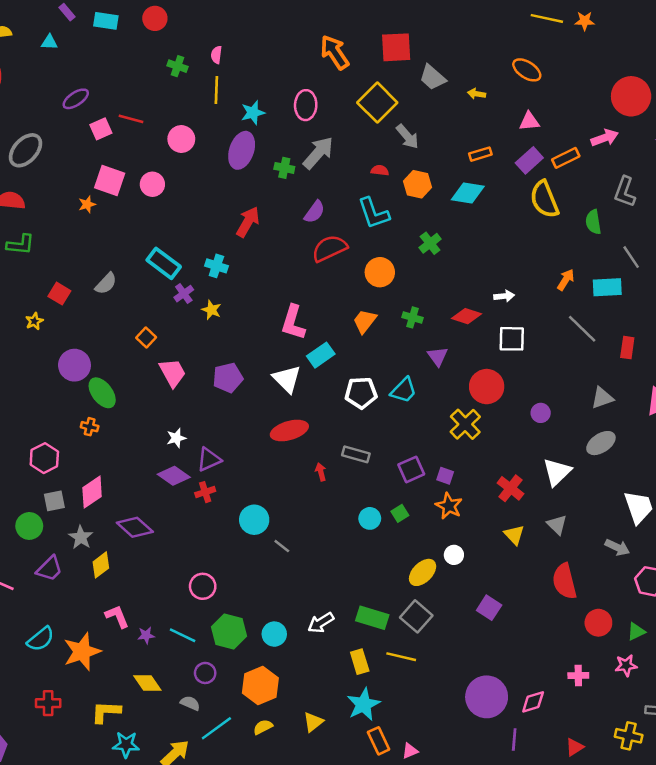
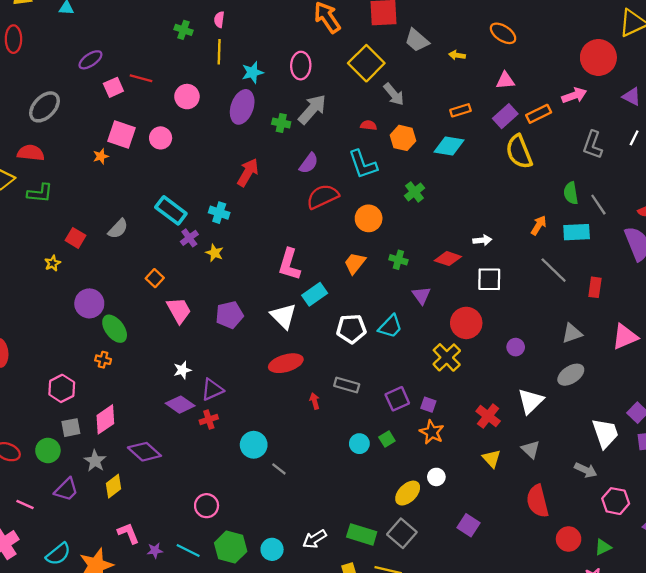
green semicircle: (593, 222) -> (571, 193), moved

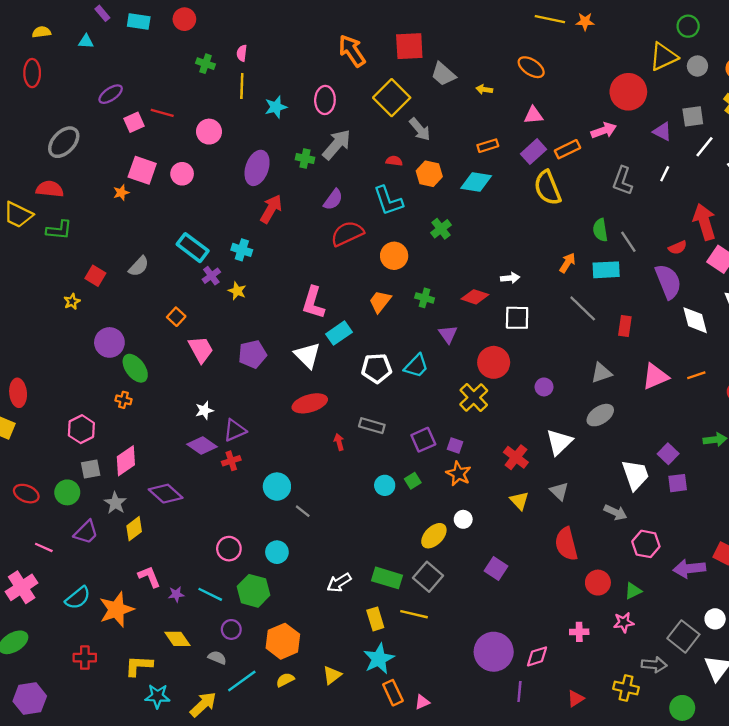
purple ellipse: (242, 107) -> (257, 168), moved
cyan circle: (272, 549) -> (277, 552), moved

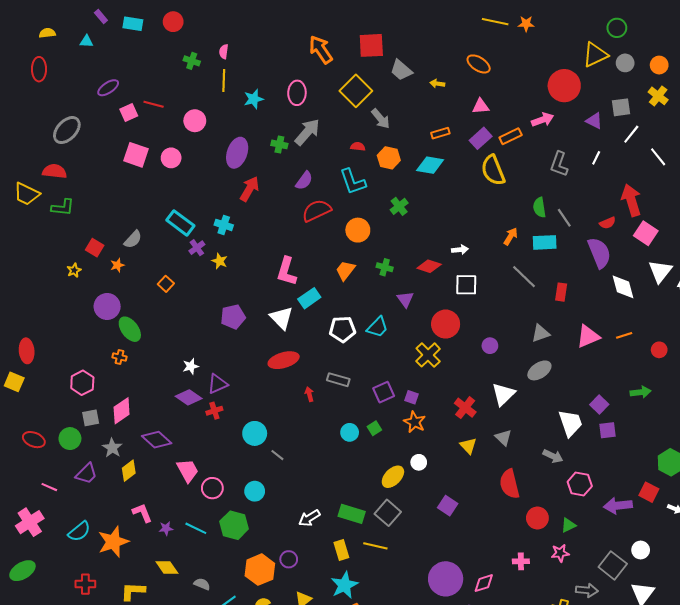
orange star: (121, 193) -> (117, 265), moved
pink trapezoid: (201, 349) -> (188, 471), moved
purple circle: (231, 629) -> (289, 559), moved

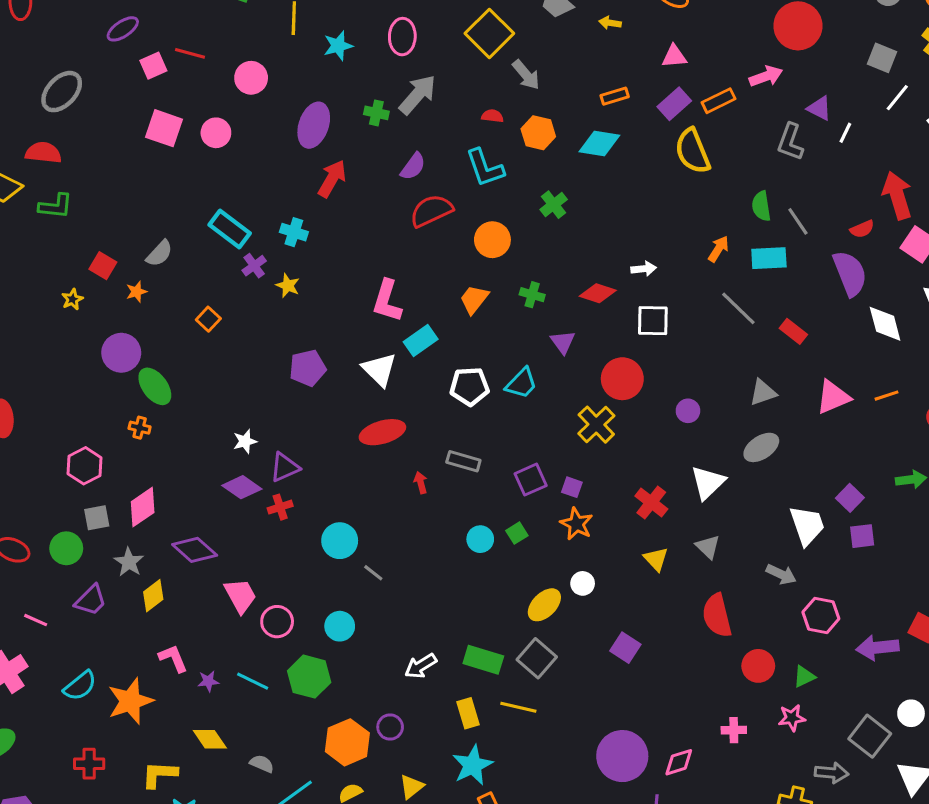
gray square: (621, 107) -> (882, 58), turned 30
purple triangle: (594, 121) -> (819, 108), moved
red rectangle: (561, 292) -> (793, 331), turned -60

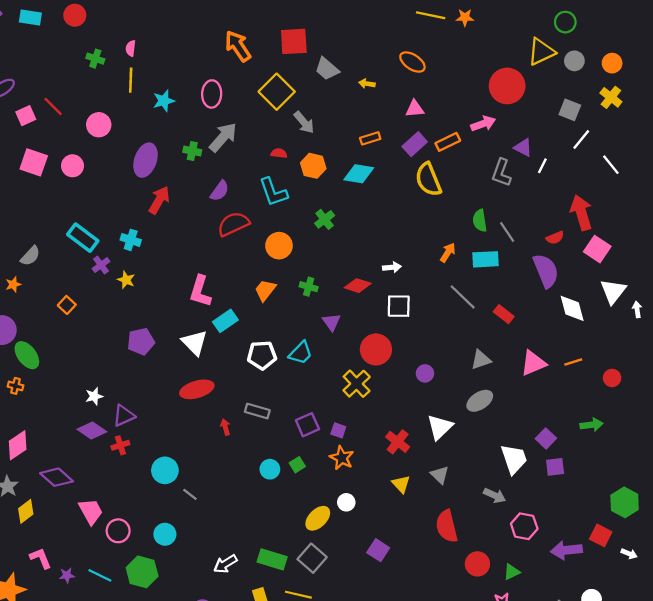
red line: (190, 53) -> (53, 106), turned 30

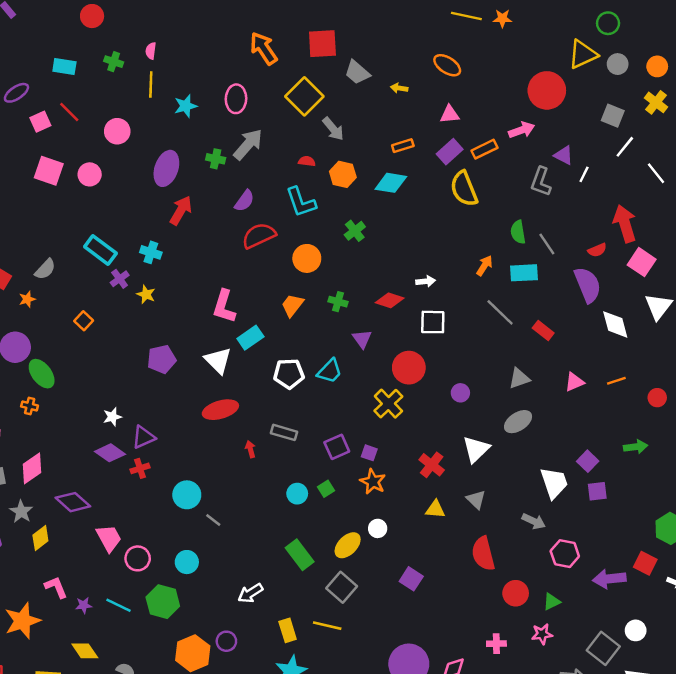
cyan rectangle: (30, 18) -> (64, 66), moved
pink triangle: (533, 363) -> (574, 382), size x0.7
yellow triangle: (401, 484) -> (435, 509), turned -42
green rectangle: (272, 559) -> (300, 555), moved, turned 36

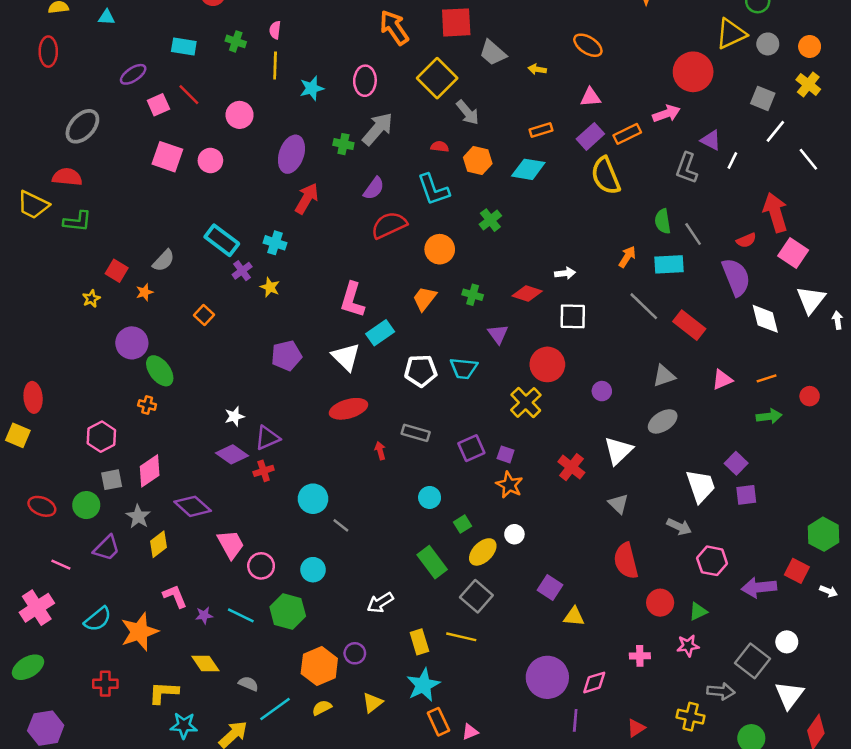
red rectangle: (543, 330) -> (689, 325), size x1.4
cyan trapezoid: (330, 371) -> (464, 368), turned 52
green arrow: (636, 447) -> (769, 416), moved
green square: (326, 489) -> (462, 524), moved
yellow triangle: (435, 509) -> (574, 617), moved

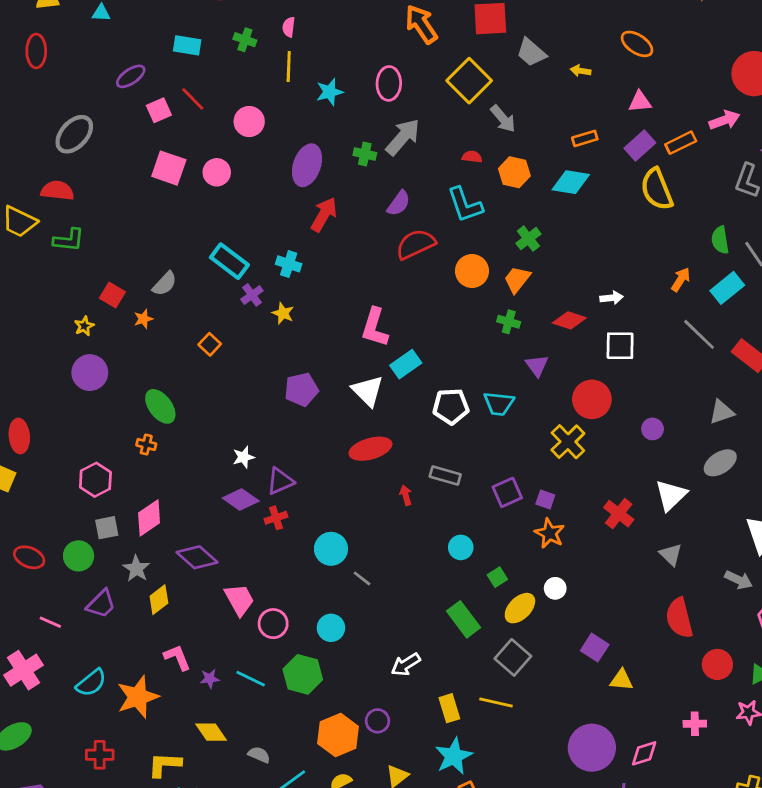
cyan rectangle: (669, 264) -> (727, 288), turned -36
orange trapezoid: (424, 299) -> (517, 279), moved
purple circle: (132, 343) -> (90, 373), moved

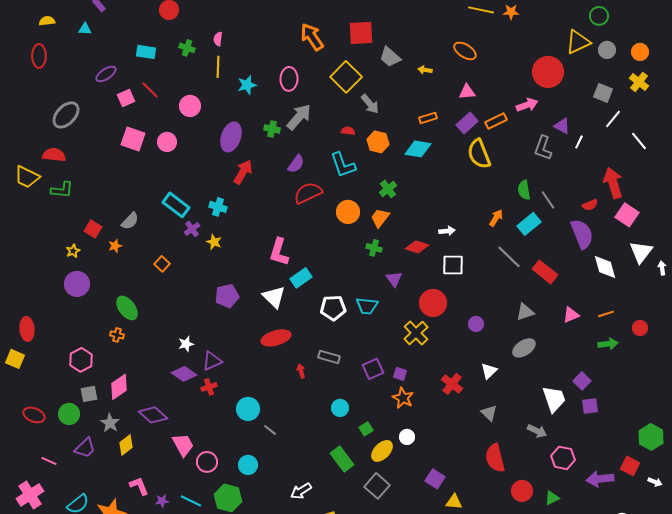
white triangle: (671, 495) -> (489, 371), size x0.7

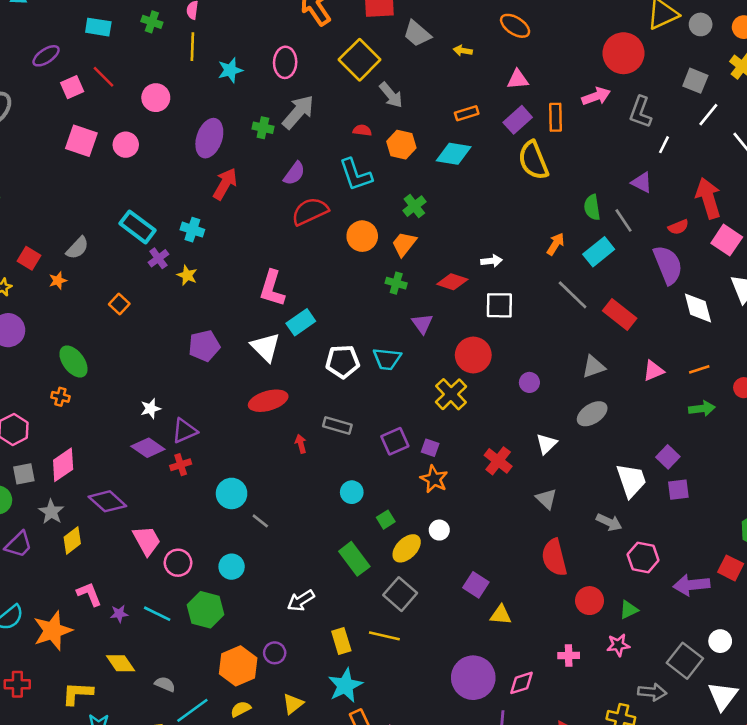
orange rectangle: (496, 121) -> (556, 117), turned -65
purple triangle: (562, 126) -> (642, 183), moved
gray L-shape: (543, 148) -> (640, 112), moved

